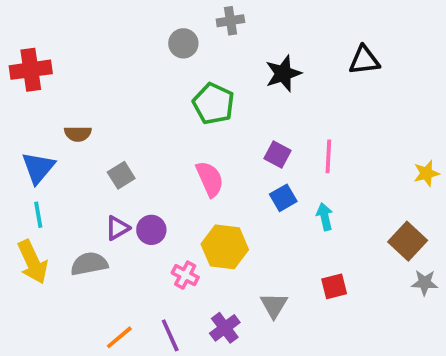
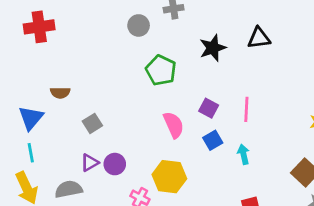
black triangle: (364, 60) -> (259, 38), moved
red cross: (31, 70) -> (39, 27), moved
pink semicircle: (210, 179) -> (174, 125), moved

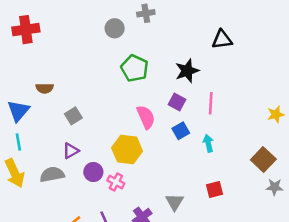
black star: (213, 48) -> (187, 71), moved
purple circle: (115, 164) -> (93, 172), moved
yellow hexagon: (169, 177) -> (127, 150), moved

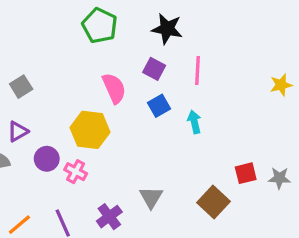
black star: (187, 71) -> (167, 29), turned 30
brown square: (263, 160) -> (214, 202), moved
red square: (215, 189) -> (246, 173), moved

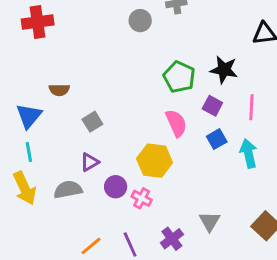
green pentagon: (100, 26) -> (179, 77), moved
cyan arrow: (194, 122) -> (249, 153), size x1.4

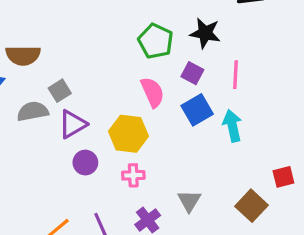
brown semicircle: (59, 90) -> (23, 55), size x1.5
blue square: (217, 139) -> (197, 110), size x1.4
purple triangle: (90, 162) -> (73, 124), moved, size x1.4
gray semicircle: (68, 190) -> (33, 111), moved
pink cross: (142, 198) -> (133, 175), moved, turned -30

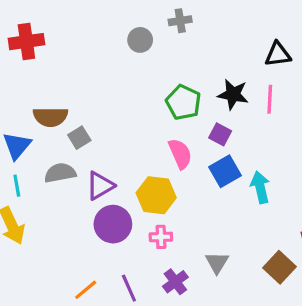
pink line: (236, 75) -> (270, 99), moved
gray square: (60, 91) -> (79, 138), moved
purple circle: (85, 163) -> (113, 224), size x1.5

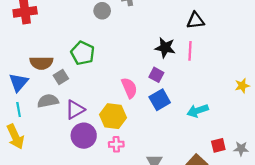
green pentagon: (183, 102) -> (83, 53), moved
cyan arrow: (260, 187) -> (198, 111), moved, turned -96

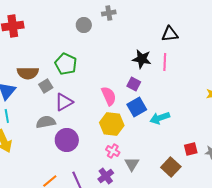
gray semicircle: (48, 101) -> (46, 122), moved
purple triangle: (75, 110) -> (64, 102), moved
cyan arrow: (198, 111) -> (160, 118), moved
yellow hexagon: (113, 116) -> (112, 124), moved
pink cross: (116, 144) -> (113, 151), moved, turned 32

